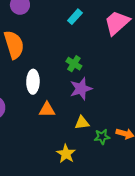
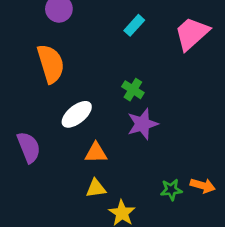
white ellipse: (33, 82) -> (77, 114), turned 50
yellow triangle: (82, 123) -> (96, 188), moved

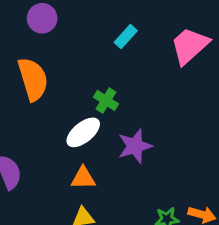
green cross: (133, 90) -> (106, 100), moved
white ellipse: (77, 114) -> (83, 132), moved

